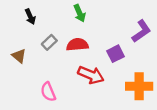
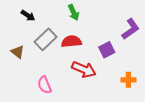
black arrow: (30, 17) -> (28, 16), turned -32
gray rectangle: (49, 42) -> (46, 39), size x1.5
orange cross: (139, 86) -> (128, 80), size x0.6

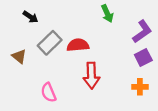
green arrow: (74, 12) -> (107, 13), moved
purple square: (107, 50) -> (143, 58), moved
red arrow: (84, 69) -> (91, 76), turned 65

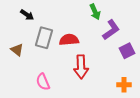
purple L-shape: (142, 32) -> (111, 30), moved
gray rectangle: (50, 43) -> (44, 38), turned -30
orange cross: (140, 87) -> (124, 85), moved

